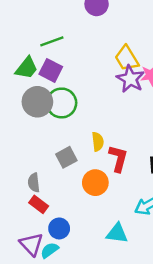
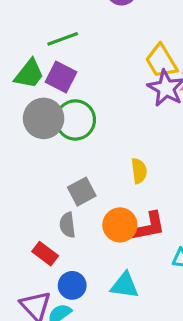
yellow semicircle: (98, 142) -> (139, 171), moved
red L-shape: (118, 158) -> (149, 227), moved, turned 64
gray semicircle: (34, 183) -> (67, 225), moved
cyan triangle: (117, 233) -> (125, 285), moved

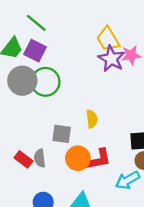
green line: (63, 39) -> (36, 23), turned 60
gray square: (82, 192) -> (62, 134), moved, turned 36
red rectangle: (45, 254) -> (23, 159), moved

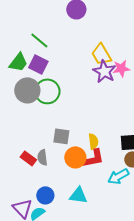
yellow semicircle: (92, 119) -> (93, 141), moved

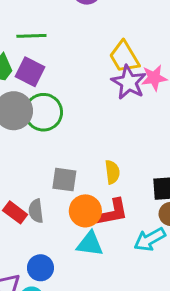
green line: (39, 40) -> (31, 36), turned -42
yellow semicircle: (93, 141) -> (112, 172), moved
cyan triangle: (78, 195) -> (90, 244), moved

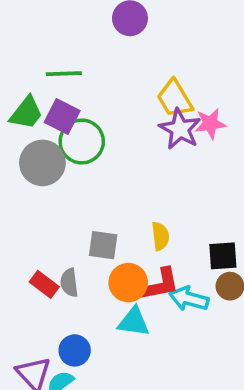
green circle: (43, 112) -> (82, 141), moved
cyan arrow: (150, 239) -> (189, 299), moved, turned 44

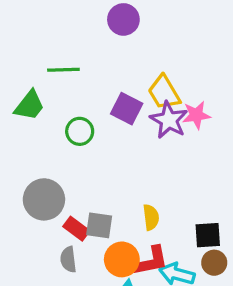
purple square: (62, 116) -> (127, 109), moved
green circle: (82, 141) -> (80, 131), size x0.7
gray circle: (42, 163) -> (44, 199), moved
red rectangle: (44, 284) -> (76, 229), moved

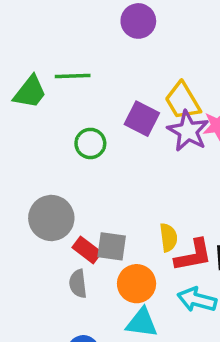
green trapezoid: (29, 105) -> (30, 92), moved
red L-shape: (151, 261) -> (193, 255), moved

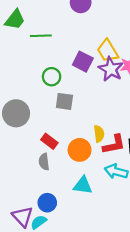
green trapezoid: (30, 92) -> (15, 20), moved
gray circle: (51, 218) -> (16, 113), moved
gray square: (112, 246) -> (64, 101), moved
orange circle: (137, 284) -> (80, 150), moved

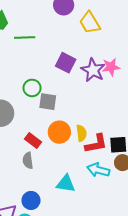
yellow trapezoid: (108, 51) -> (90, 23), moved
green circle: (52, 77) -> (32, 88), moved
orange circle: (80, 150) -> (59, 132), moved

